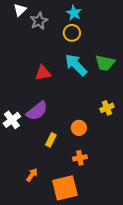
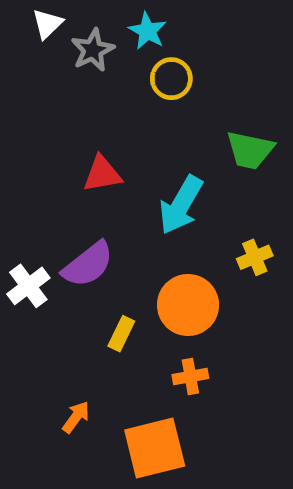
cyan star: (74, 13) -> (148, 31), moved
cyan arrow: (76, 65) -> (181, 205), moved, turned -105
orange circle: (79, 128) -> (188, 305), size x1.6

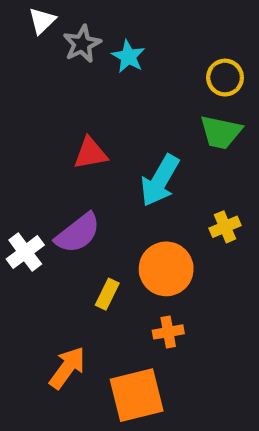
cyan star: (148, 31) -> (128, 57), moved
yellow circle: (171, 79) -> (225, 78), moved
orange arrow: (76, 417) -> (67, 368), size x1.5

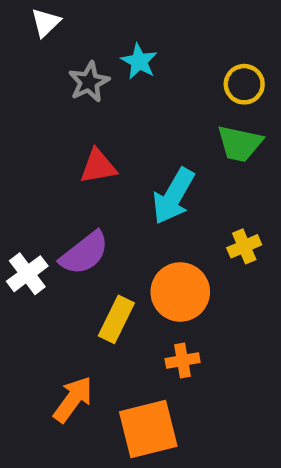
gray star: (82, 44) -> (89, 82), moved
yellow rectangle: (107, 294) -> (116, 319), size x1.4

